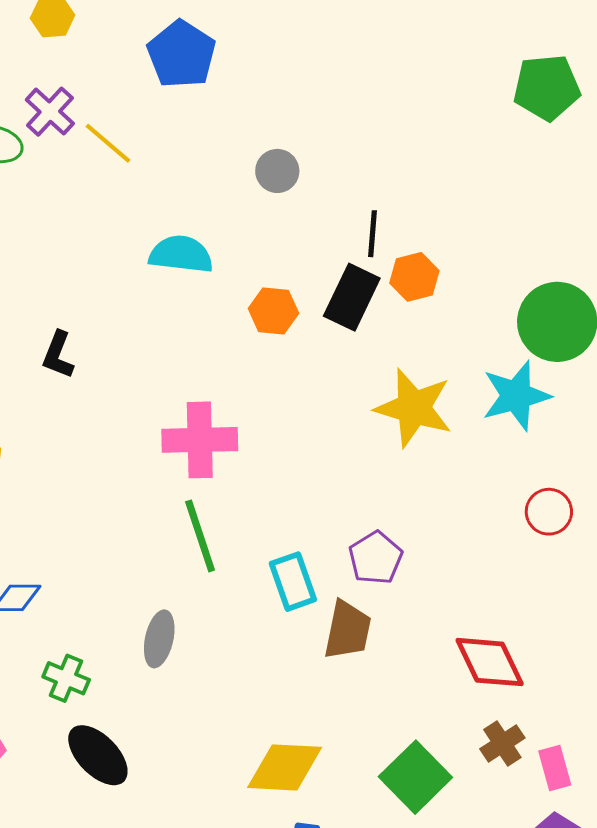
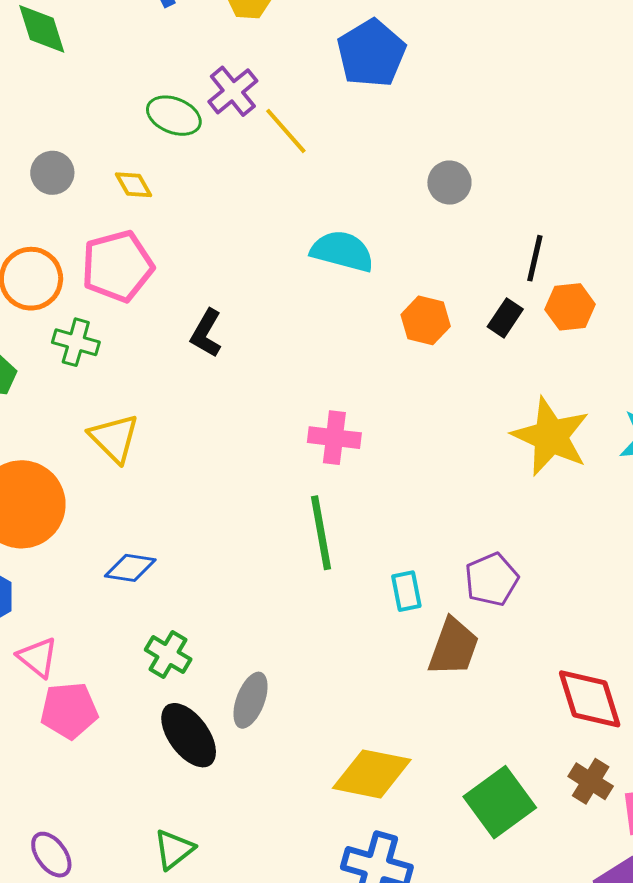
black rectangle: (352, 297) -> (505, 318), size x0.6
pink cross: (200, 440) -> (334, 438), size x0.7
cyan rectangle: (293, 582) -> (406, 591), size x0.7
gray ellipse: (159, 639) -> (250, 700), moved
brown cross: (502, 743) -> (591, 781), turned -33

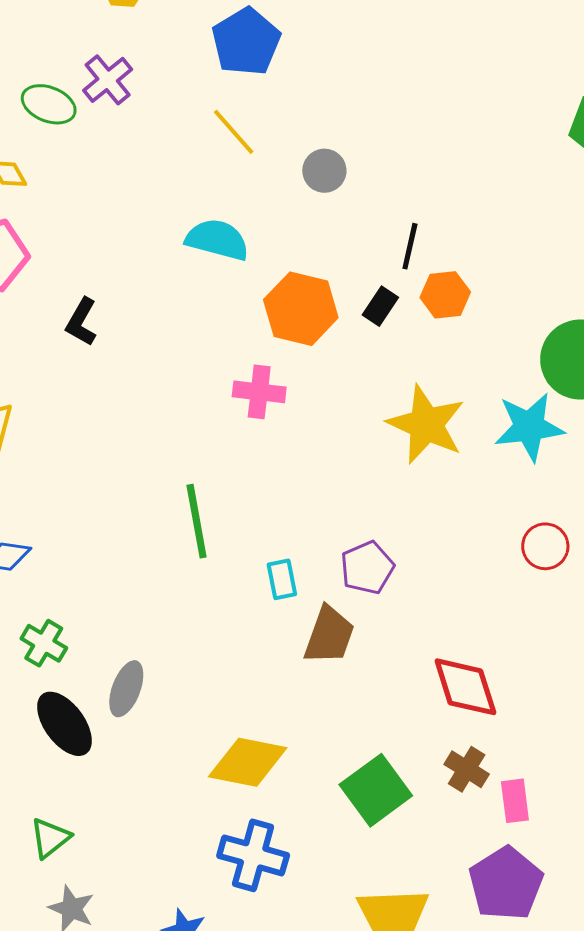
yellow line: (286, 131) -> (234, 132), moved
orange hexagon: (426, 320) -> (301, 309), size x1.5
pink cross: (334, 438) -> (259, 392), moved

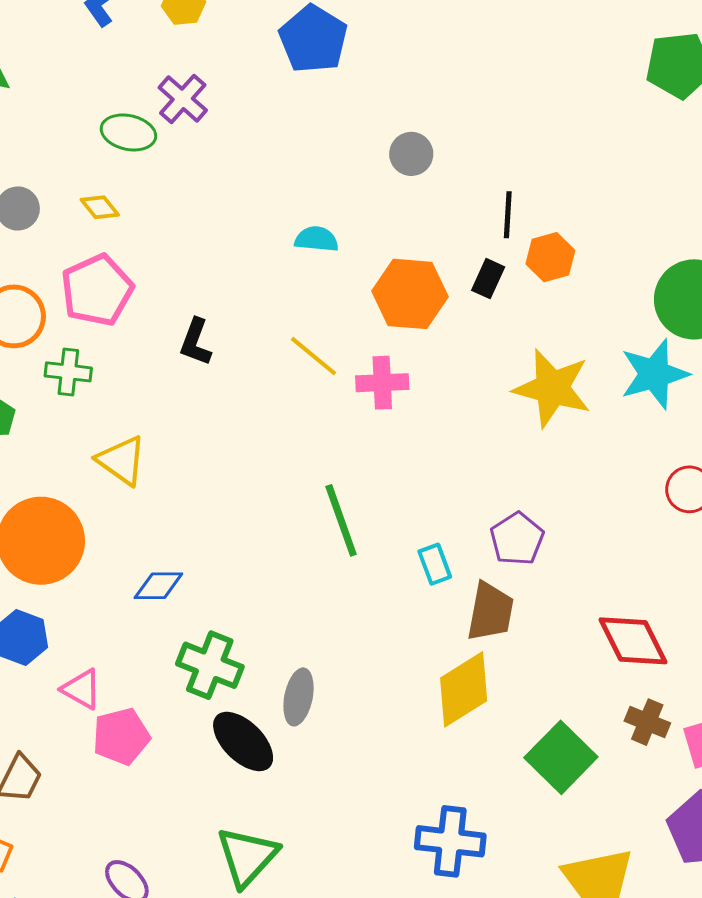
yellow line: (234, 132) -> (313, 356), moved
cyan semicircle: (217, 240) -> (317, 239), size x0.7
green cross: (44, 643) -> (210, 665), size x1.4
yellow diamond: (248, 762) -> (464, 689), moved, turned -34
green triangle: (50, 838) -> (247, 857), size x1.5

